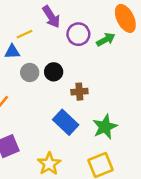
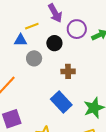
black circle: (54, 72) -> (54, 43), moved
brown cross: (79, 92) -> (68, 71), moved

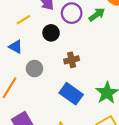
blue triangle: (21, 40) -> (16, 47), moved, turned 40
gray circle: (34, 58) -> (34, 69), moved

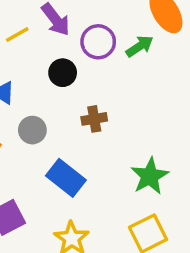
yellow line: (23, 20) -> (17, 35), moved
blue rectangle: (71, 94) -> (66, 178), moved

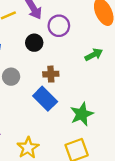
green arrow: (140, 46) -> (94, 55), moved
blue rectangle: (66, 178) -> (45, 99), moved

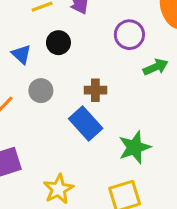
purple circle: (59, 26) -> (129, 35), moved
black circle: (34, 43) -> (58, 43), moved

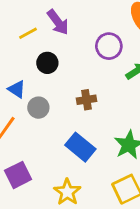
blue triangle: (21, 54) -> (17, 89), moved
blue rectangle: (86, 123) -> (80, 147), moved

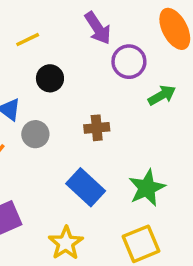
purple arrow: (58, 22) -> (98, 28), moved

